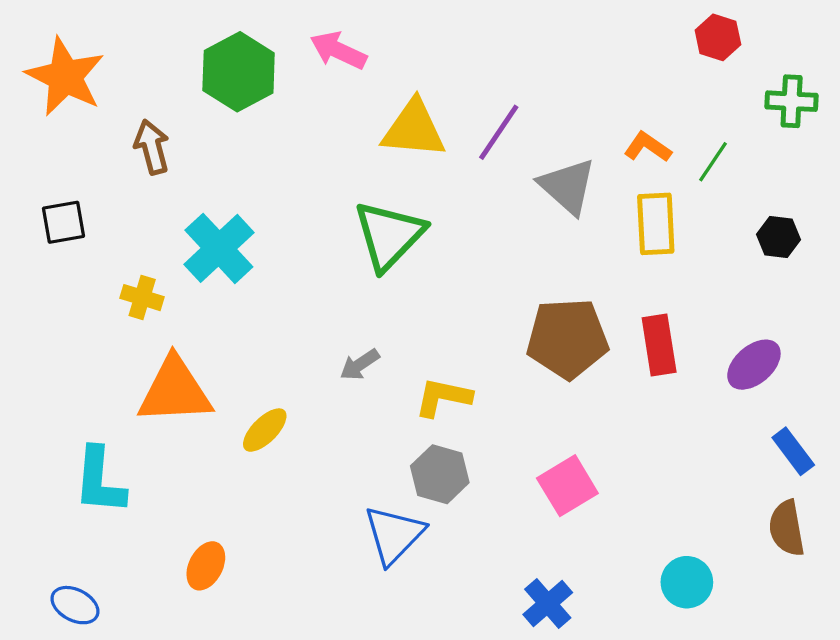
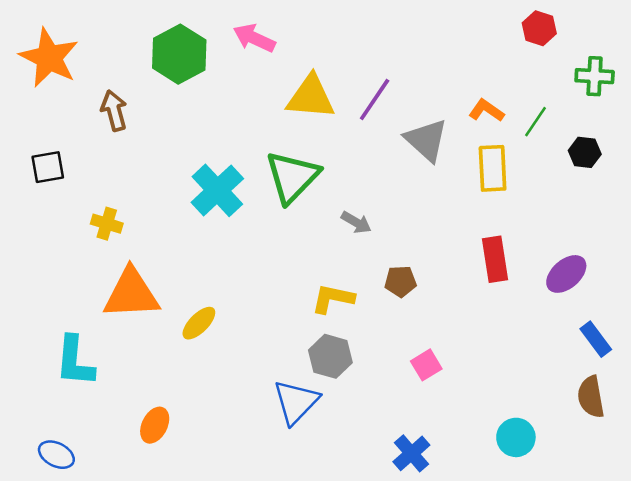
black hexagon: (778, 237) -> (585, 152), moved
cyan cross: (219, 248) -> (217, 190), moved
brown pentagon: (567, 338) -> (400, 281), moved, size x0.5
gray arrow: (360, 365) -> (356, 222), moved, turned -116
pink square: (567, 486) -> (426, 365), size x0.7

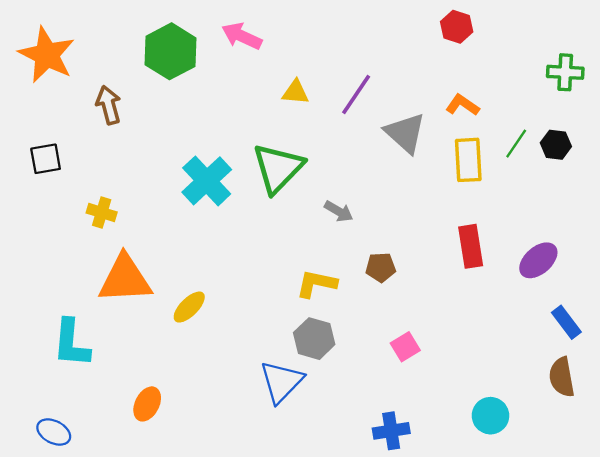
red hexagon: (539, 28) -> (457, 27), moved
yellow triangle: (311, 97) -> (295, 92), size x0.6
green line: (536, 122) -> (516, 144), moved
blue cross: (411, 453) -> (391, 431), turned 32

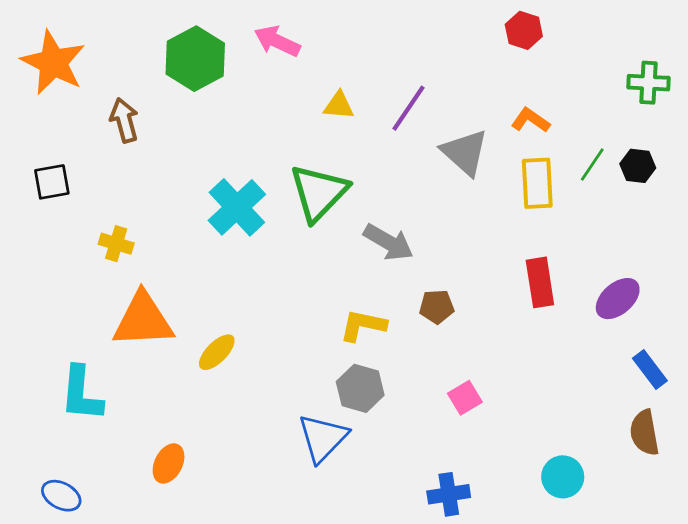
gray arrow: (339, 211) -> (388, 242), size x1.5

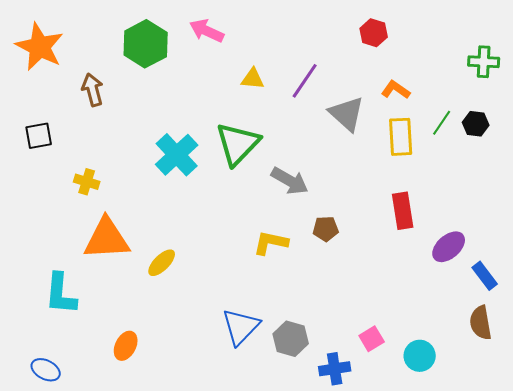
red hexagon: (524, 30) -> (374, 33), moved
purple ellipse: (618, 299) -> (449, 247), moved
gray hexagon: (360, 388) -> (291, 339), moved
pink square: (465, 398) -> (372, 339), moved

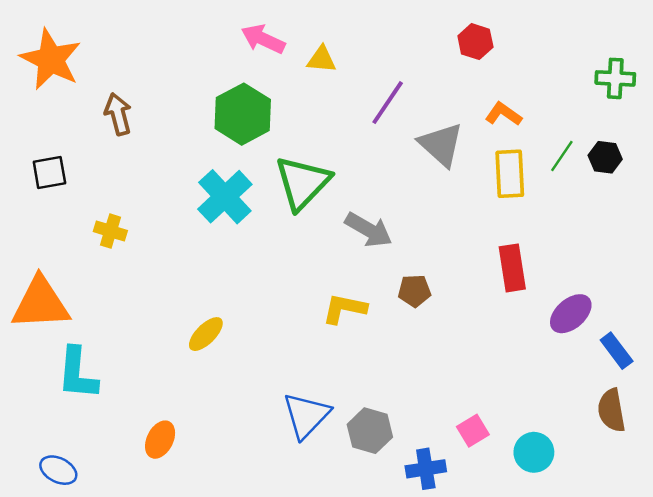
green hexagon: (146, 44) -> (243, 114), moved
yellow triangle: (253, 79) -> (322, 59), moved
orange triangle: (107, 239) -> (41, 304), moved

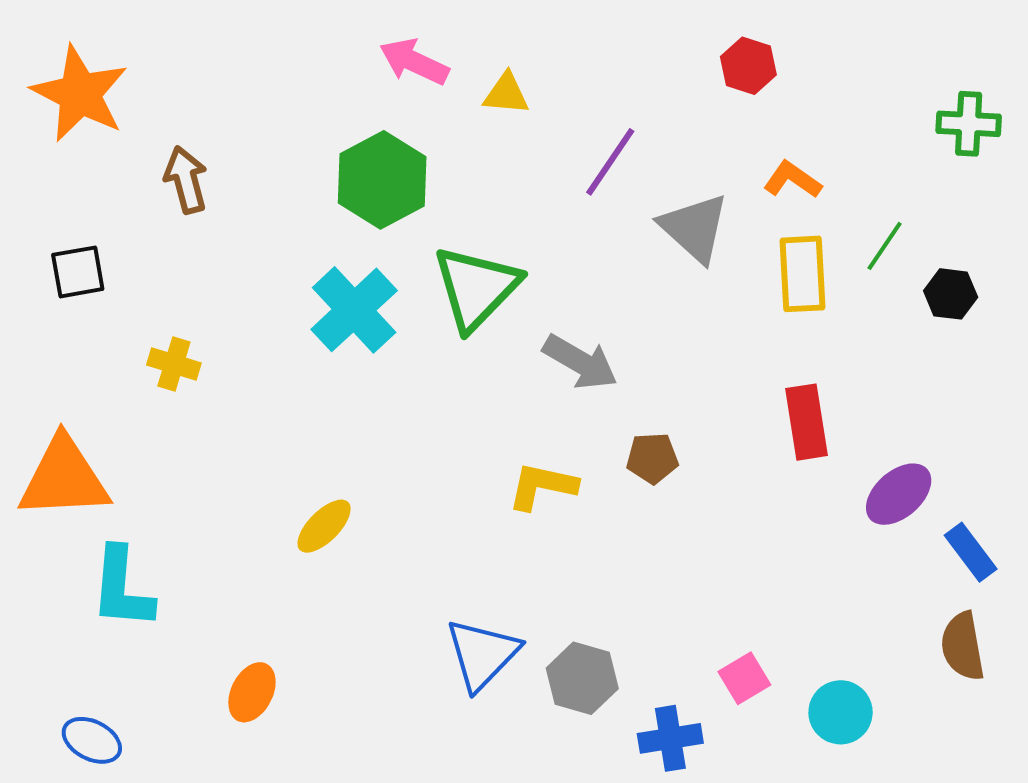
black hexagon: (605, 157) -> (951, 294), moved

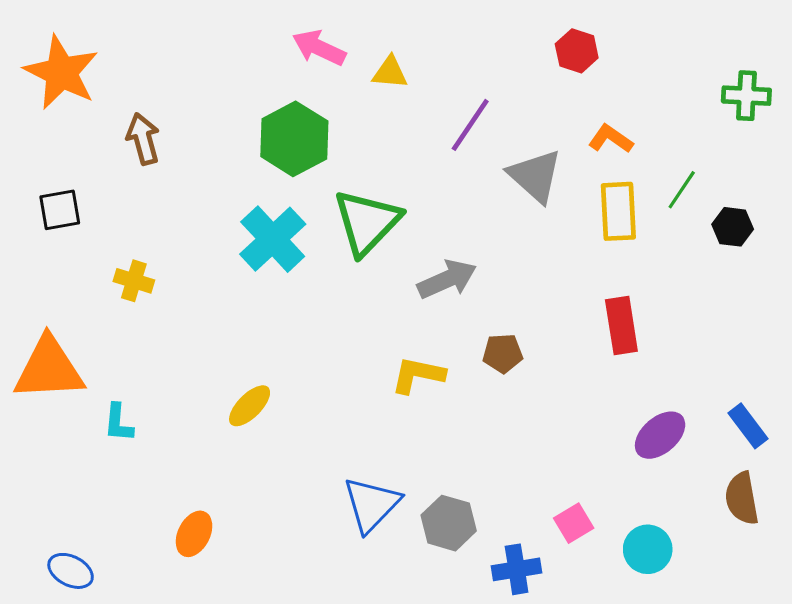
gray arrow: (580, 362) -> (447, 279), turned -54
purple ellipse: (899, 494) -> (660, 435), moved
cyan L-shape: (122, 588) -> (118, 423), moved, size x0.6

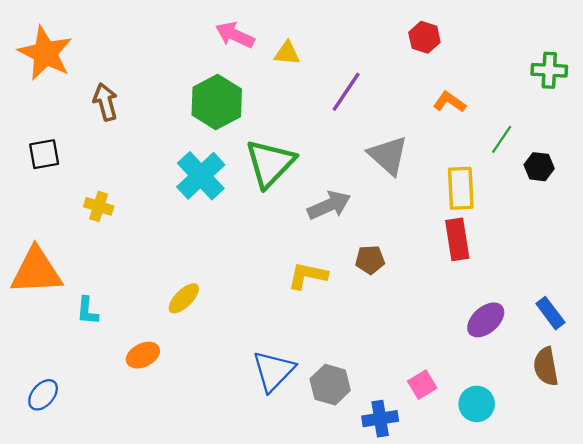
gray triangle: (535, 176) -> (388, 155), moved
yellow rectangle: (618, 211) -> (461, 188), moved
orange ellipse: (194, 534) -> (143, 355), moved, turned 36
blue ellipse: (71, 571) -> (43, 395), moved, turned -76

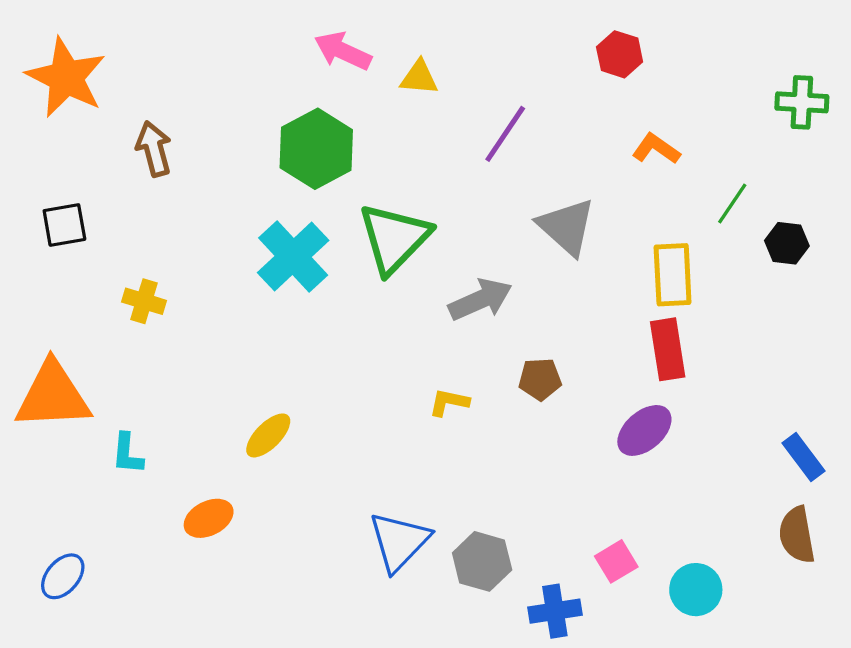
yellow L-shape: (308, 276) -> (449, 402), size x0.7
purple ellipse: (486, 320) -> (644, 430), moved

